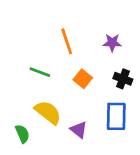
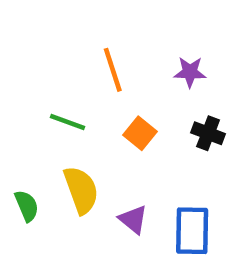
yellow semicircle: (48, 112) -> (81, 190), turned 32
blue rectangle: (116, 116) -> (192, 231), moved
green semicircle: (22, 134) -> (27, 206), moved

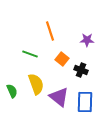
purple star: (190, 72) -> (87, 40), moved
black cross: (208, 133) -> (81, 70), moved
purple triangle: (133, 219) -> (59, 97), size x1.5

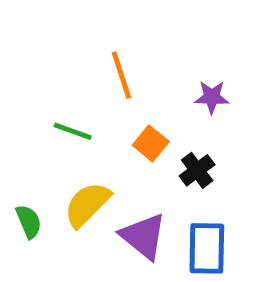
black cross: (81, 70) -> (197, 170), turned 32
yellow semicircle: (36, 84) -> (87, 204), turned -115

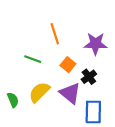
purple star: (212, 97) -> (96, 44), size x1.5
purple triangle: (143, 236) -> (70, 93), moved

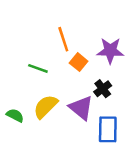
orange square: (68, 65) -> (79, 62), moved
green semicircle: (13, 100) -> (15, 115), turned -40

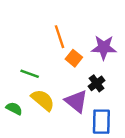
green line: (38, 68) -> (30, 74), moved
yellow semicircle: (46, 107) -> (43, 100), turned 85

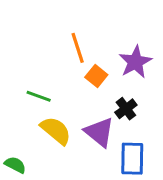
purple star: (104, 47) -> (135, 62), turned -30
green semicircle: (14, 108) -> (15, 165), moved

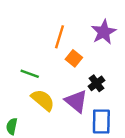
orange line: (78, 48) -> (60, 37), turned 35
purple star: (135, 62) -> (104, 32), moved
green semicircle: (15, 165) -> (12, 126), turned -105

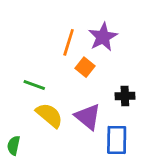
purple star: (104, 32) -> (103, 37), moved
black cross: (97, 83) -> (125, 96), moved, turned 35

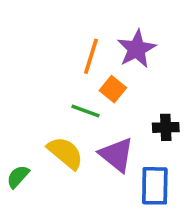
green line: (34, 85) -> (85, 111), moved
green semicircle: (14, 145) -> (18, 177), moved, turned 30

